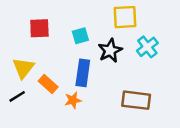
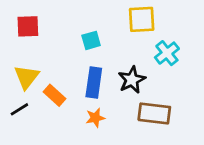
red square: (39, 28) -> (28, 26), moved
black star: (110, 51) -> (132, 80), moved
orange star: (73, 100) -> (95, 118), moved

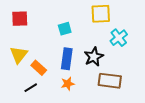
black line: (19, 109) -> (31, 88), moved

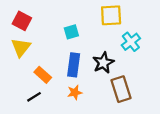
red square: (20, 19) -> (22, 21), turned 30
yellow triangle: (19, 55) -> (21, 47), moved
brown rectangle: (110, 81) -> (121, 89), turned 65

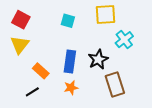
cyan square: (71, 32) -> (68, 21), moved, turned 32

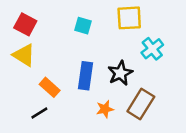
yellow triangle: (20, 45) -> (24, 55), turned -36
brown rectangle: (115, 84) -> (141, 104), turned 50
orange star: (71, 88) -> (105, 109), moved

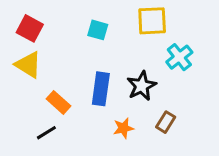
brown rectangle: (141, 104) -> (166, 122), size x0.6

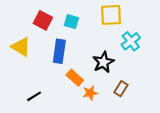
red square: (30, 28) -> (43, 20), moved
blue rectangle: (101, 89) -> (59, 51), moved
orange rectangle: (58, 102) -> (75, 78), moved

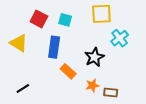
brown rectangle: (121, 89) -> (111, 93), moved, turned 64
orange star: (90, 93) -> (92, 85), moved
black line: (34, 96) -> (23, 88), moved

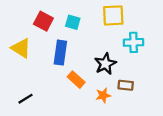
cyan cross: (120, 38) -> (133, 42), turned 36
brown rectangle: (111, 93) -> (126, 85), moved

